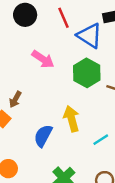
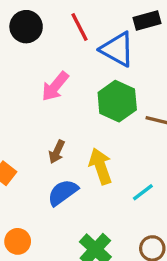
pink arrow: (43, 59) -> (55, 86), turned 100
brown arrow: (15, 99) -> (57, 152), moved
blue semicircle: (43, 136) -> (63, 192), turned 30

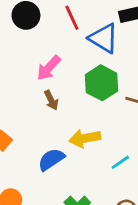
brown arrow: (57, 152) -> (51, 100), moved, turned -54
yellow arrow: (100, 166) -> (85, 138), turned -84

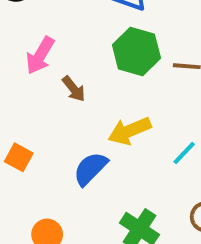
pink arrow: (49, 68) -> (40, 55), moved

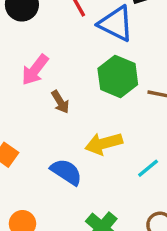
blue semicircle: (90, 169) -> (66, 172), turned 72

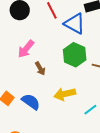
blue semicircle: (66, 172) -> (31, 102), moved

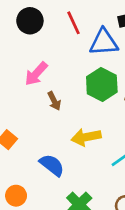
blue triangle: (75, 24) -> (104, 42), turned -35
blue semicircle: (31, 102) -> (52, 165), moved

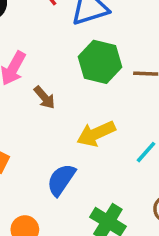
blue semicircle: (52, 165) -> (61, 180), turned -80

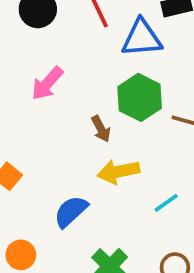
brown arrow: (44, 97) -> (101, 129), moved

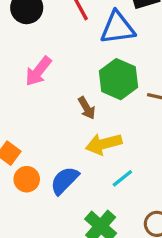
cyan line: (166, 203) -> (122, 178), moved
orange circle: (21, 255) -> (27, 179), moved

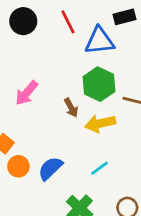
pink arrow: (38, 71) -> (27, 93), moved
yellow arrow: (104, 144) -> (100, 123), moved

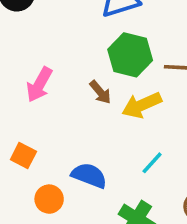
orange circle: (18, 166) -> (49, 199), moved
blue semicircle: (50, 168) -> (89, 175), turned 76

